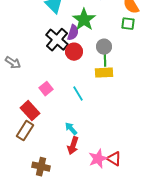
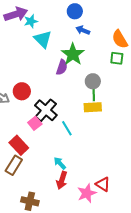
black cross: (57, 40) -> (46, 110), moved
red circle: (74, 52) -> (22, 91), moved
red triangle: (114, 159) -> (103, 184), moved

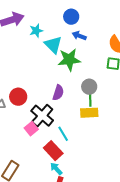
cyan star: (31, 21) -> (36, 31), moved
cyan triangle: (43, 39) -> (53, 45), moved
green star: (73, 54) -> (69, 60), turned 30
purple semicircle: (62, 67) -> (58, 93), moved
red rectangle: (19, 145) -> (53, 151), moved

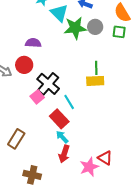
gray circle: (89, 87) -> (95, 27), moved
purple semicircle: (58, 93) -> (33, 43), moved, turned -105

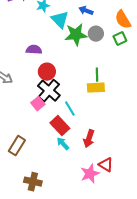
green square: (119, 32) -> (120, 39), turned -32
red circle: (24, 65) -> (47, 72), moved
red arrow: (64, 154) -> (89, 139), moved

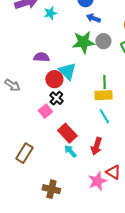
cyan triangle: (60, 20) -> (67, 71), moved
black cross: (49, 91) -> (56, 98), size x0.6
cyan line: (70, 109) -> (104, 116), moved
brown cross: (33, 182) -> (51, 189), moved

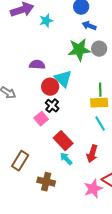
brown cross: (51, 189) -> (46, 182), moved

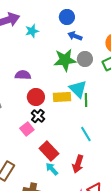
cyan triangle: (63, 79) -> (78, 89), moved
yellow rectangle: (99, 103) -> (62, 97), moved

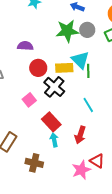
black cross: (38, 116) -> (54, 87), moved, size x1.5
cyan arrow: (52, 169) -> (54, 140), turned 32

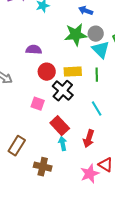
cyan triangle: (80, 60) -> (101, 50), moved
pink square: (29, 100) -> (38, 104), turned -32

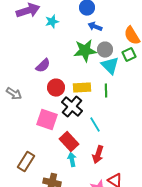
purple semicircle: (34, 50) -> (43, 66), turned 133
pink square: (38, 104) -> (47, 120), size x1.5
cyan line: (97, 109) -> (95, 125), moved

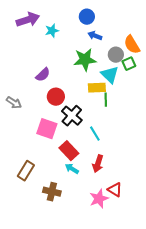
gray circle: (105, 50) -> (116, 55), moved
yellow rectangle: (82, 88) -> (97, 88), moved
cyan arrow: (72, 160) -> (72, 169), turned -48

